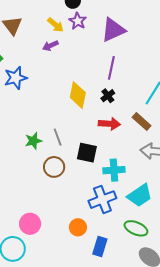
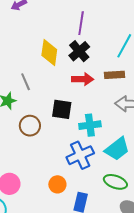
black cross: (108, 96) -> (79, 51), size x1.5
brown rectangle: (142, 121) -> (114, 75), turned -42
gray line: (58, 137) -> (26, 82), moved

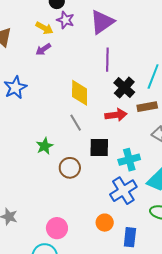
black cross: (79, 51) -> (124, 88), moved
gray line: (26, 82) -> (76, 123), moved

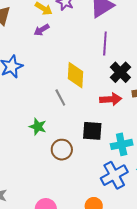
gray line: (76, 123) -> (60, 98), moved
green star: (45, 146) -> (38, 127), turned -30

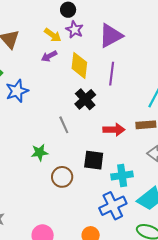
black cross: (120, 72) -> (85, 99), moved
yellow diamond: (75, 75) -> (79, 65), moved
green star: (38, 127) -> (40, 152), turned -30

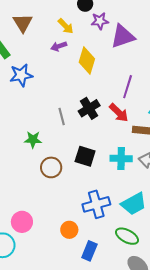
purple star: (75, 30) -> (100, 21), moved, turned 30
purple line: (112, 74) -> (128, 87), moved
black cross: (85, 99) -> (89, 108), moved
red arrow: (114, 130) -> (119, 113), moved, turned 35
cyan cross: (122, 175) -> (121, 158), moved

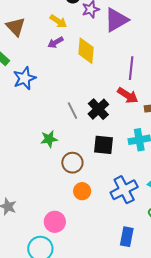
black cross: (89, 108) -> (98, 109), moved
orange circle: (69, 230) -> (82, 191), moved

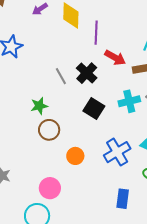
purple line: (131, 68) -> (96, 33), moved
black square: (103, 145) -> (94, 108), turned 30
brown circle: (72, 163) -> (49, 130), moved

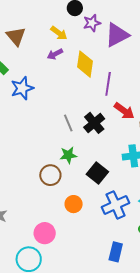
green star: (39, 106) -> (68, 155), moved
black square: (94, 108) -> (97, 173), moved

